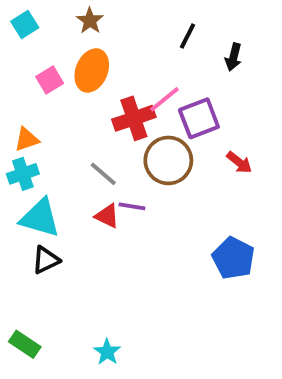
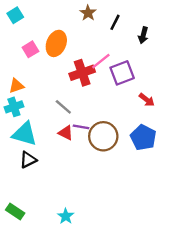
brown star: (90, 21) -> (88, 13), moved
brown circle: (168, 160) -> (103, 136), moved
blue pentagon: (233, 258) -> (143, 137), moved

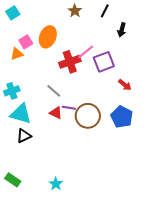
black line: (115, 22) -> (105, 11), moved
orange triangle: (16, 86) -> (17, 54), moved

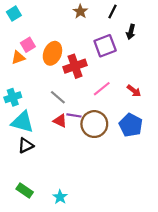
orange ellipse: (48, 37) -> (52, 53), moved
pink line: (86, 52) -> (102, 89), moved
purple square: (104, 62) -> (105, 46), moved
green rectangle: (13, 180) -> (25, 191), moved

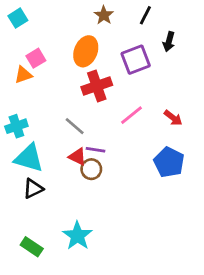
orange ellipse: (52, 53) -> (86, 51), moved
brown circle: (94, 124) -> (91, 169), moved, size x0.6
cyan star: (60, 197) -> (77, 236), moved, size x1.5

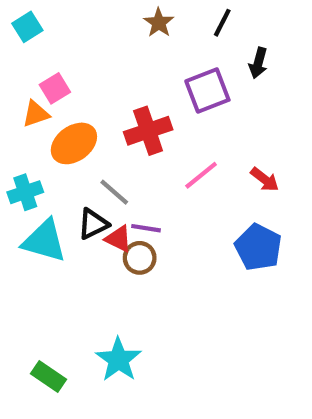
orange ellipse: (86, 51) -> (74, 143), moved, turned 32
black triangle: (33, 189) -> (93, 224), moved

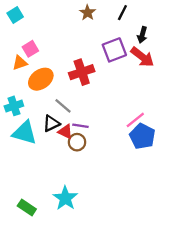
pink line: (201, 175) -> (135, 120), moved
red arrow: (265, 179) -> (142, 57), moved, size x1.5

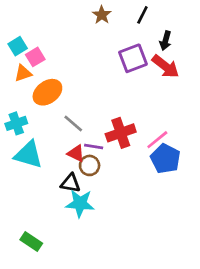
cyan square: (15, 15) -> (18, 46), moved
red cross: (82, 72) -> (121, 133), moved
black triangle: (51, 123) -> (71, 183), moved, turned 36
cyan star: (65, 198) -> (80, 203), moved, turned -30

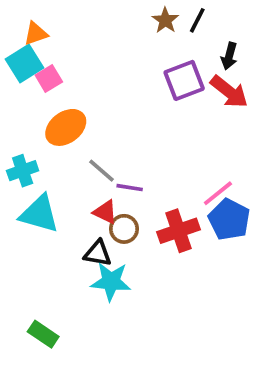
brown star: (102, 15) -> (165, 20), moved
cyan square: (18, 46) -> (24, 64), size x1.4
orange triangle: (23, 73) -> (36, 33), moved
red cross: (121, 133) -> (178, 231), moved
purple line: (94, 146) -> (130, 188), moved

